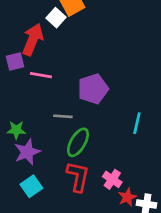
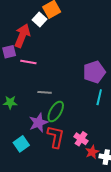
purple pentagon: (93, 89) -> (94, 72), moved
purple star: (27, 152) -> (38, 123), moved

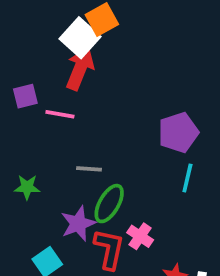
white square: (39, 19) -> (80, 38), size x1.5
red arrow: (22, 36) -> (80, 69), moved
pink cross: (81, 139) -> (140, 236), moved

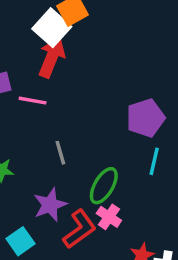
gray line: (89, 169) -> (60, 153), turned 70
green ellipse: (109, 204) -> (104, 186), moved
red L-shape: (109, 249) -> (79, 229), turned 42

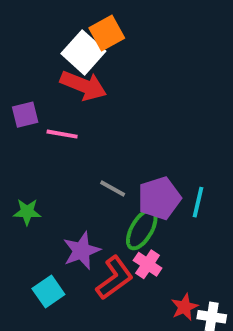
red arrow: (52, 57) -> (83, 85), turned 90
purple pentagon: (145, 118) -> (159, 198), moved
gray line: (60, 153) -> (113, 188), moved, turned -45

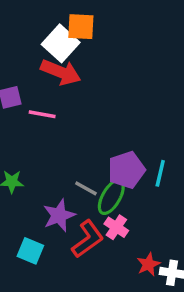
orange square: (107, 33) -> (81, 27), turned 32
gray line: (113, 188) -> (86, 188), moved
cyan square: (48, 291) -> (30, 251), turned -32

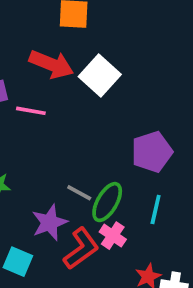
white square: (61, 43) -> (100, 75), moved
purple pentagon: (126, 170) -> (152, 152), moved
cyan line: (160, 173) -> (156, 209), moved

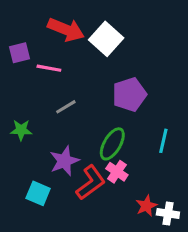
purple pentagon: (152, 152) -> (129, 94), moved
gray line: (79, 193) -> (66, 107), moved, turned -60
cyan line: (156, 209) -> (163, 141), moved

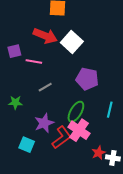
purple pentagon: (129, 94) -> (87, 79), turned 30
pink cross: (117, 172) -> (79, 130), size x1.5

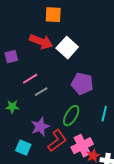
pink line: (34, 61) -> (30, 79), moved, turned -42
pink cross: (79, 130) -> (82, 146), moved, turned 30

